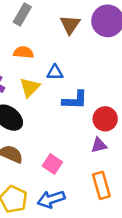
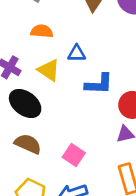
yellow triangle: (30, 87) -> (49, 70), turned -40

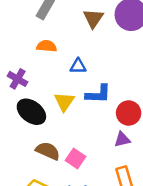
yellow triangle: (49, 70) -> (64, 102), moved, turned 30
brown semicircle: (28, 144) -> (48, 151), moved

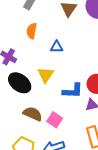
orange semicircle: (47, 46) -> (32, 31), turned -84
blue L-shape: (98, 94) -> (73, 91), moved

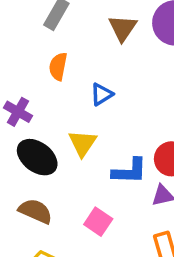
blue triangle: (57, 47) -> (102, 94), turned -32
brown semicircle: (33, 114) -> (35, 211), moved

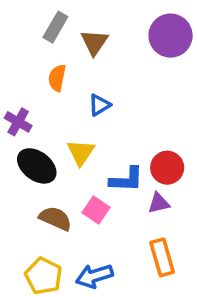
brown triangle: (123, 28) -> (94, 42), moved
brown semicircle: (35, 211) -> (55, 218), moved
pink square: (98, 222) -> (96, 210), moved

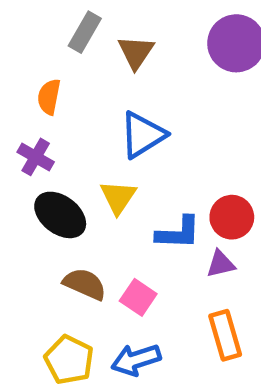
orange semicircle: (57, 78) -> (49, 97), moved
blue triangle: (99, 105) -> (143, 135), size x1.6
pink square: (96, 210) -> (138, 297), moved

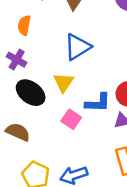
brown semicircle: (85, 284) -> (18, 132), moved
pink square: (138, 297) -> (71, 119), moved

